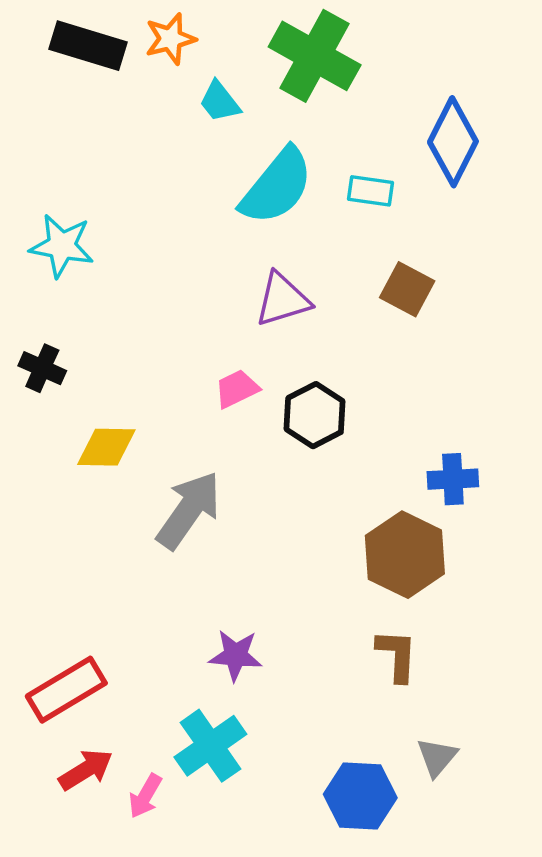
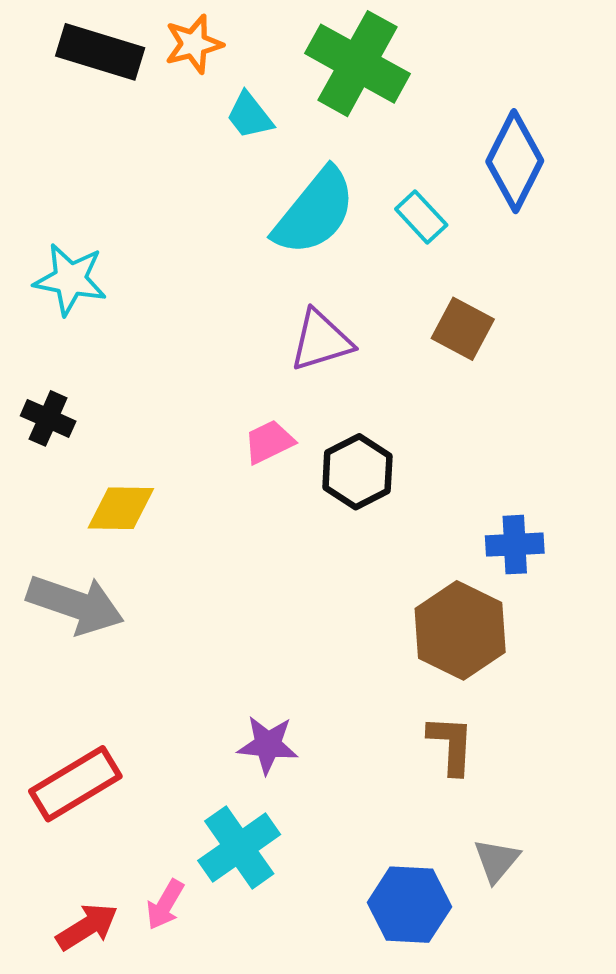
cyan rectangle: (371, 191) -> (421, 217), turned 39
gray arrow: (189, 510) -> (75, 604), moved, turned 74
red arrow: (86, 770) -> (87, 927), moved

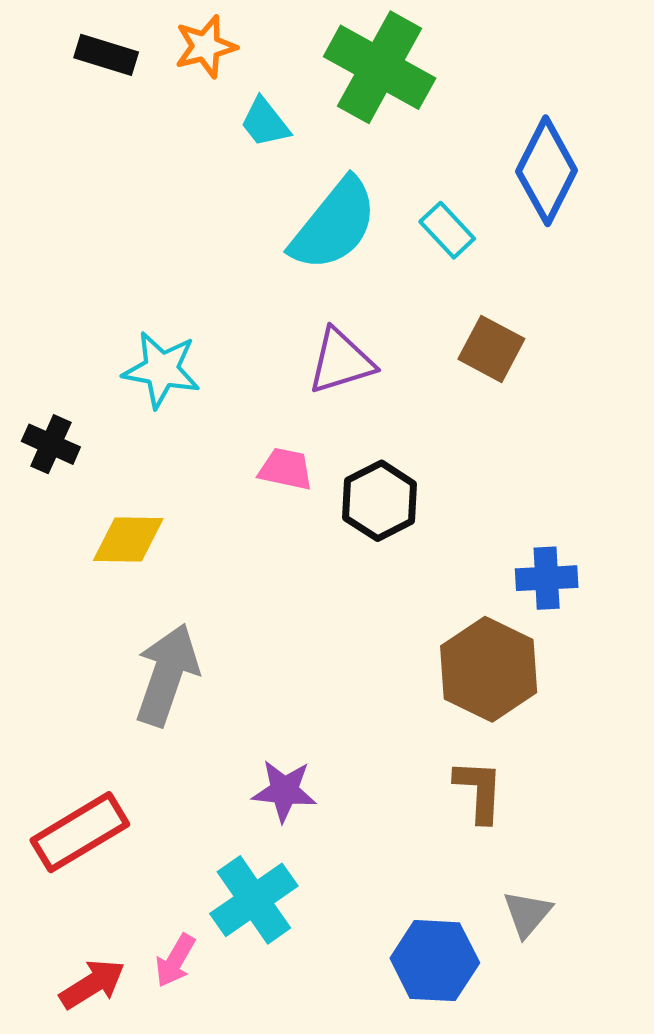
black rectangle: (100, 52) -> (106, 55), size x0.7
cyan star: (70, 279) -> (161, 370), moved
pink trapezoid: (269, 442) -> (286, 469), turned 38
gray arrow: (75, 604) -> (167, 675), moved, turned -90

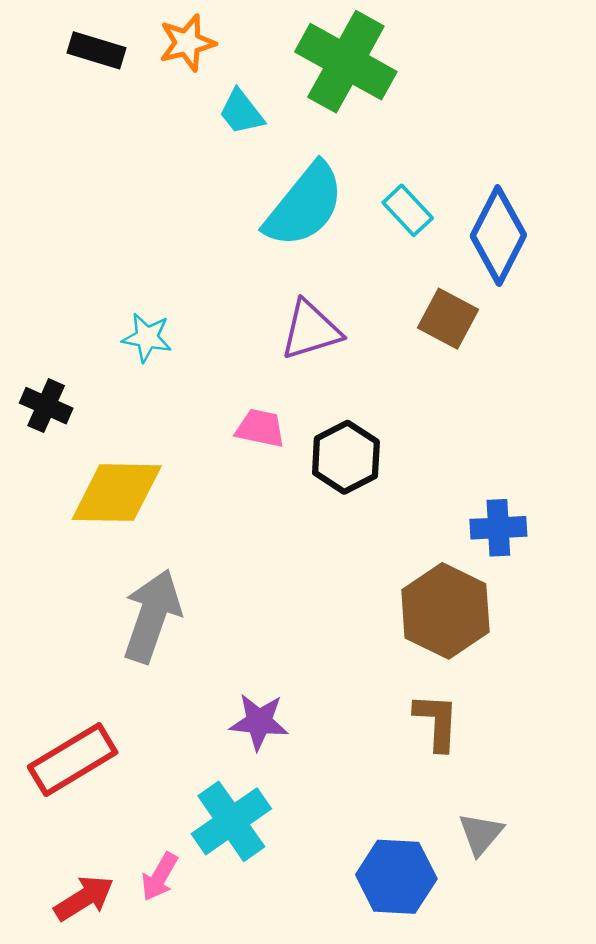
blue diamond: (547, 171) -> (498, 236), moved
cyan star: (161, 370) -> (147, 338), size x0.7
yellow diamond: (128, 539) -> (117, 493), size x1.4

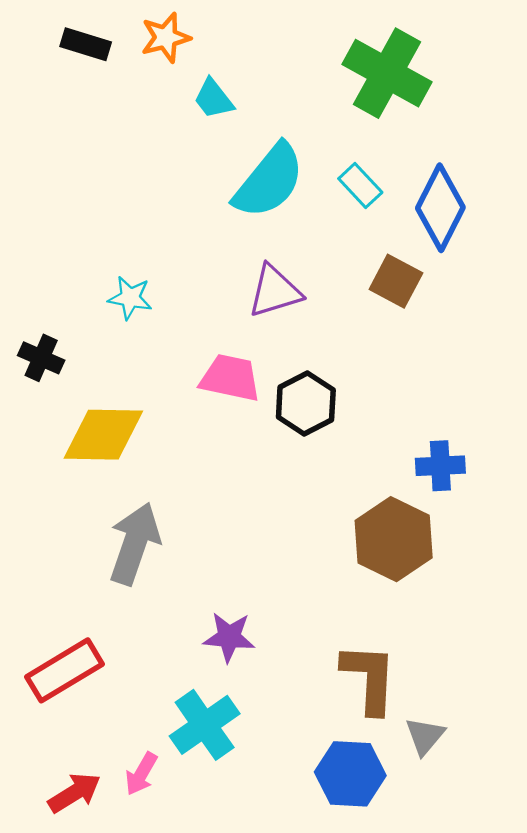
green cross: (346, 62) -> (387, 73), moved
pink trapezoid: (260, 428) -> (230, 378), size x1.4
brown L-shape: (437, 722) -> (369, 678), moved, size x1.4

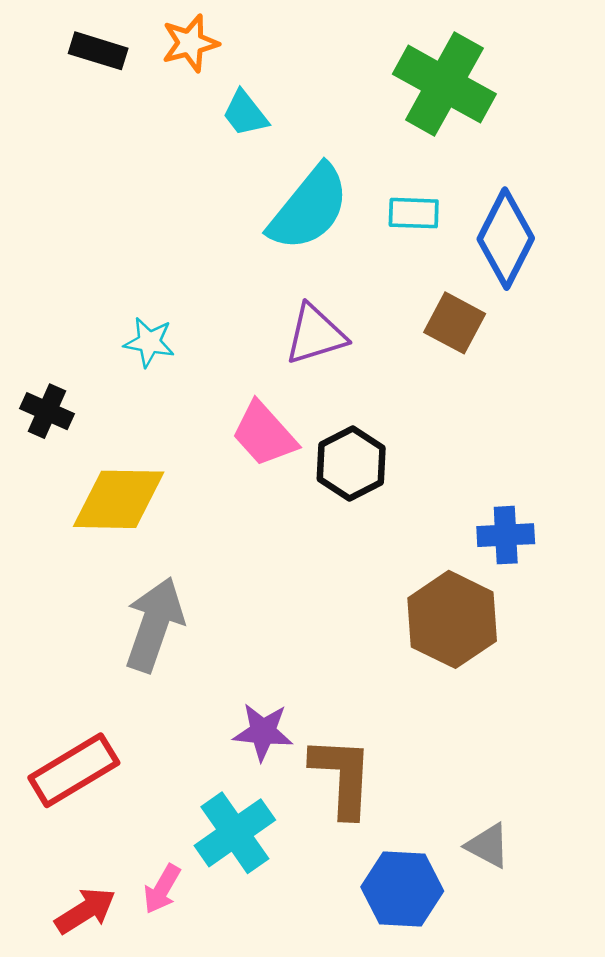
cyan rectangle: (360, 185) -> (414, 213), turned -45
pink trapezoid: (230, 378) -> (264, 434), turned -144
brown L-shape: (369, 678) -> (342, 777), moved
gray triangle: (425, 736) -> (488, 846), turned -42

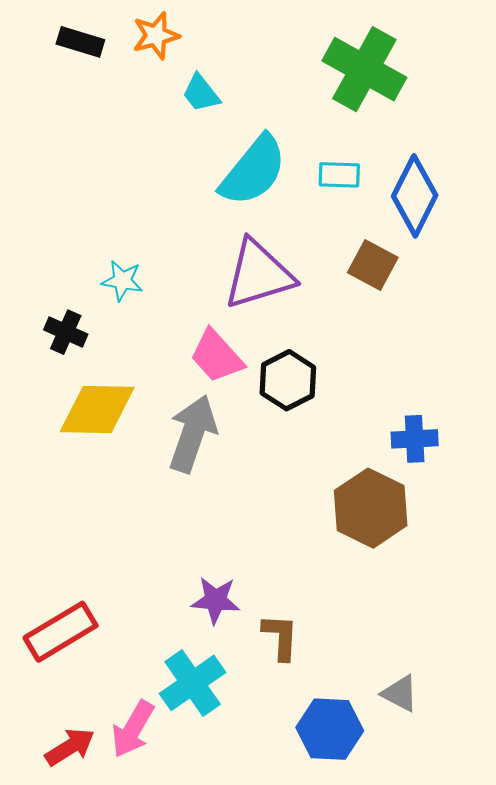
purple triangle: (315, 334) -> (259, 274), size x1.4
black cross: (47, 411) -> (66, 332), moved
gray arrow: (154, 625) -> (193, 434), moved
brown L-shape: (342, 777) -> (281, 637), size x0.7
pink arrow: (162, 889) -> (133, 729), size x1.4

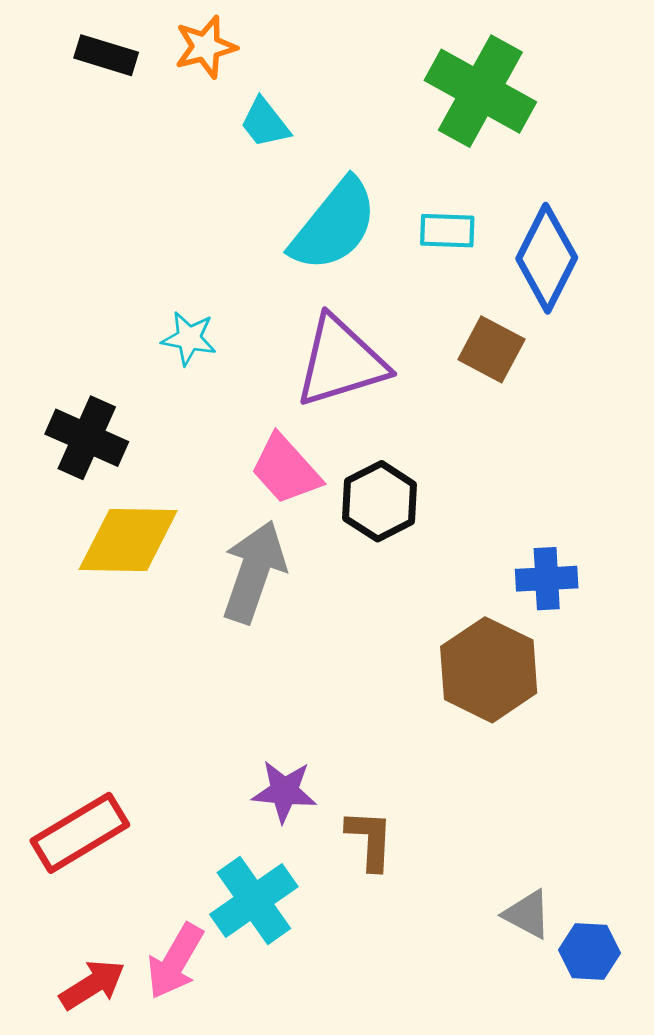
cyan star: (122, 281) -> (189, 338), moved
black cross: (66, 332) -> (87, 438), size x1.4
blue hexagon: (330, 729) -> (589, 952), moved, size x0.7

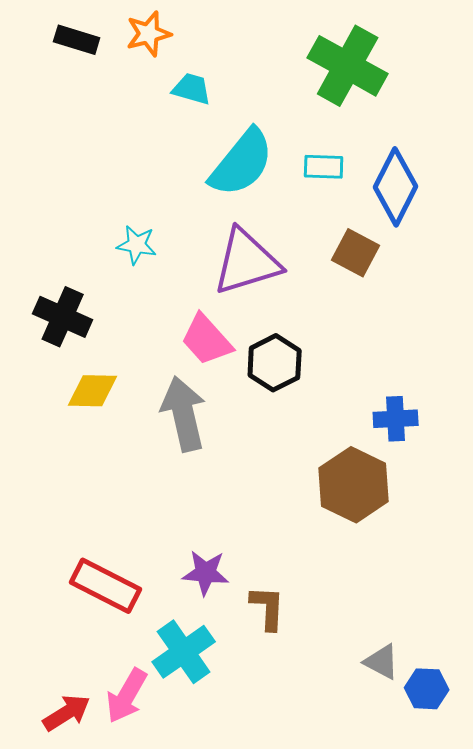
cyan trapezoid: (265, 123) -> (192, 89), turned 144
yellow diamond: (128, 540) -> (93, 391), size x0.7
gray arrow: (254, 572) -> (184, 414), turned -32
red rectangle: (80, 833) -> (106, 586), moved, turned 58

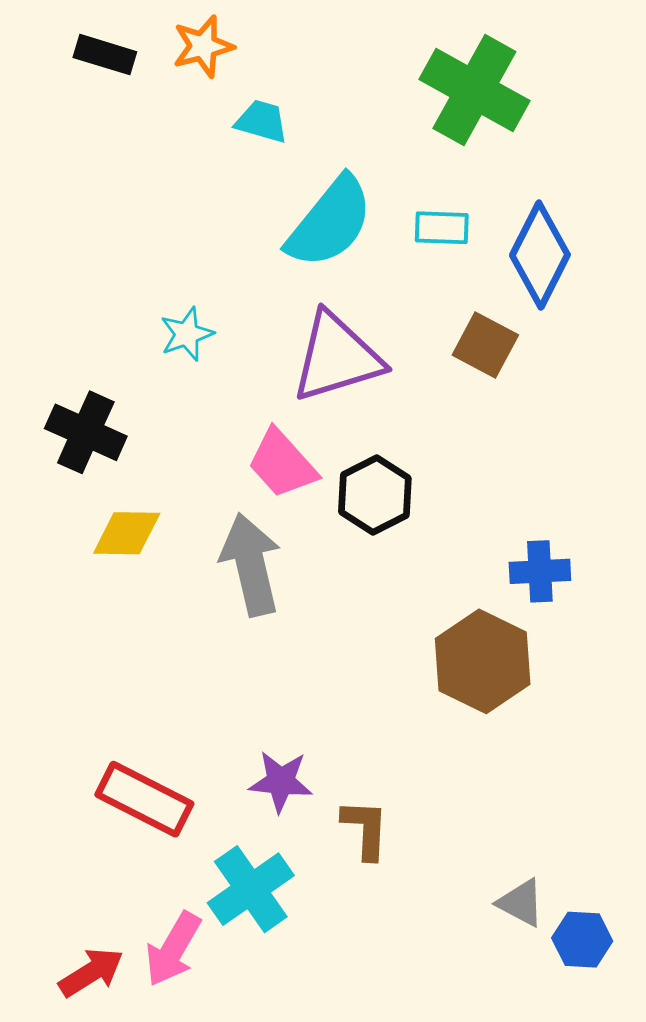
cyan star: (137, 245) -> (187, 334), turned -30

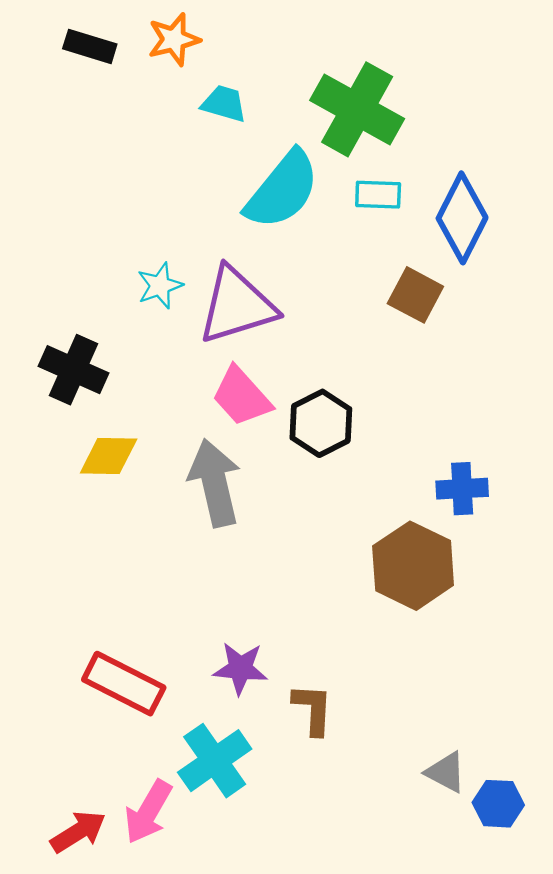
green cross: (474, 90) -> (357, 109), moved
purple triangle: (337, 357) -> (237, 305), moved

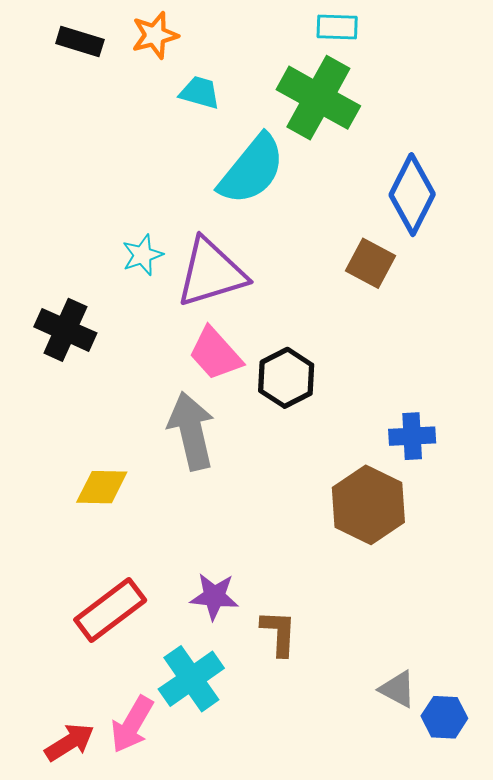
cyan rectangle: (378, 195) -> (337, 27), moved
yellow diamond: (109, 456) -> (102, 487), moved
red rectangle: (124, 684) -> (110, 610), turned -64

